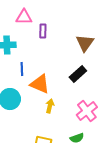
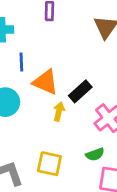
black rectangle: (78, 74) -> (80, 91), moved

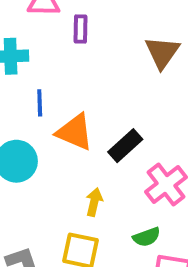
yellow arrow: (59, 111) -> (94, 202), moved

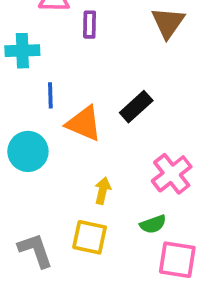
brown triangle: (162, 52) -> (168, 23), moved
black rectangle: (125, 146) -> (136, 107), moved

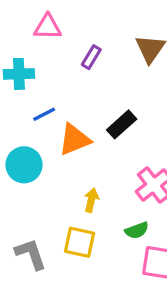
purple rectangle: (90, 25) -> (91, 57), moved, turned 30
blue line: (50, 95) -> (44, 114), turned 65
orange triangle: (84, 123) -> (74, 140), turned -45

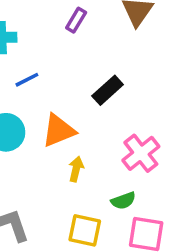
orange triangle: (74, 140) -> (58, 131), moved
yellow square: (80, 242) -> (85, 230), moved

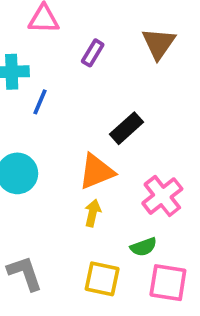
blue line: (27, 80) -> (40, 102), moved, turned -40
orange triangle: (58, 131) -> (96, 172), moved

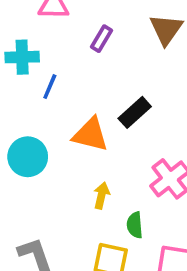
orange triangle: (96, 172) -> (90, 135), moved, turned 36
green semicircle: (143, 247) -> (135, 225), moved, turned 105

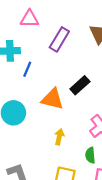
purple rectangle: (102, 39) -> (59, 39), size x1.5
green semicircle: (135, 225) -> (90, 155), moved

